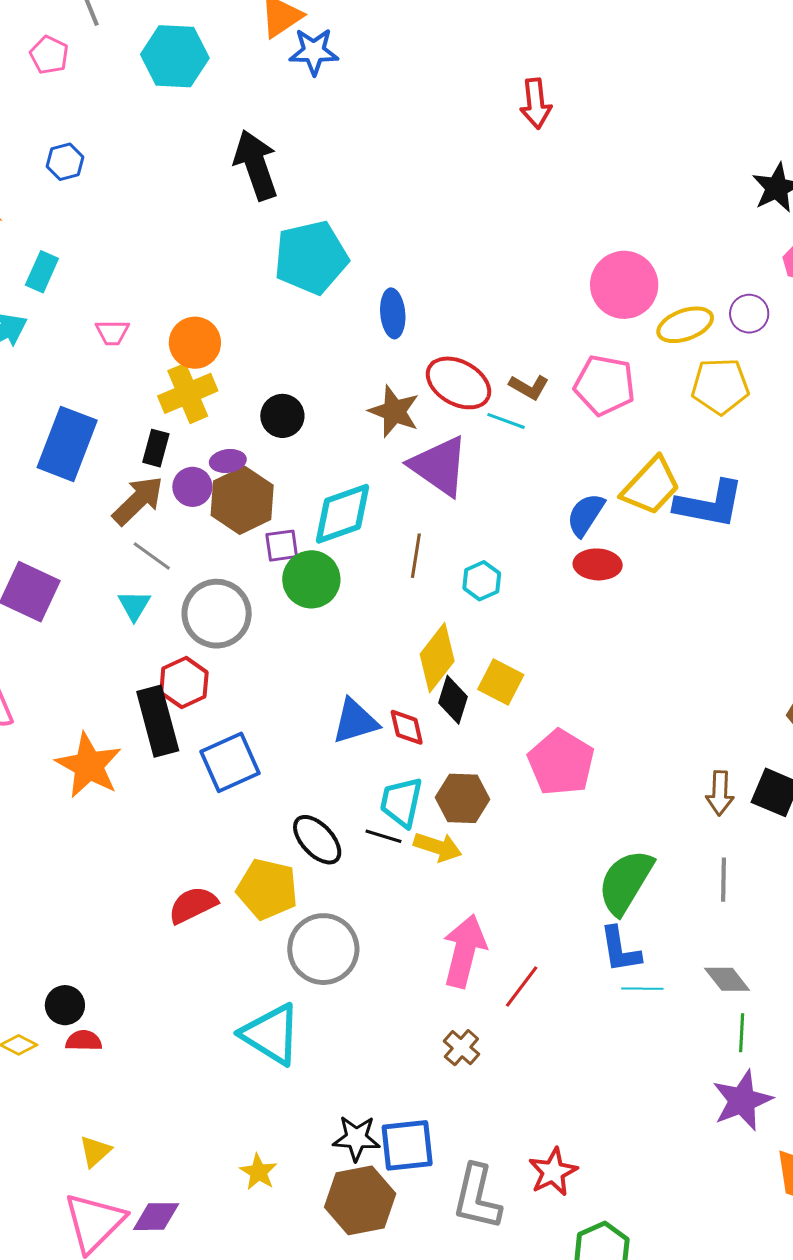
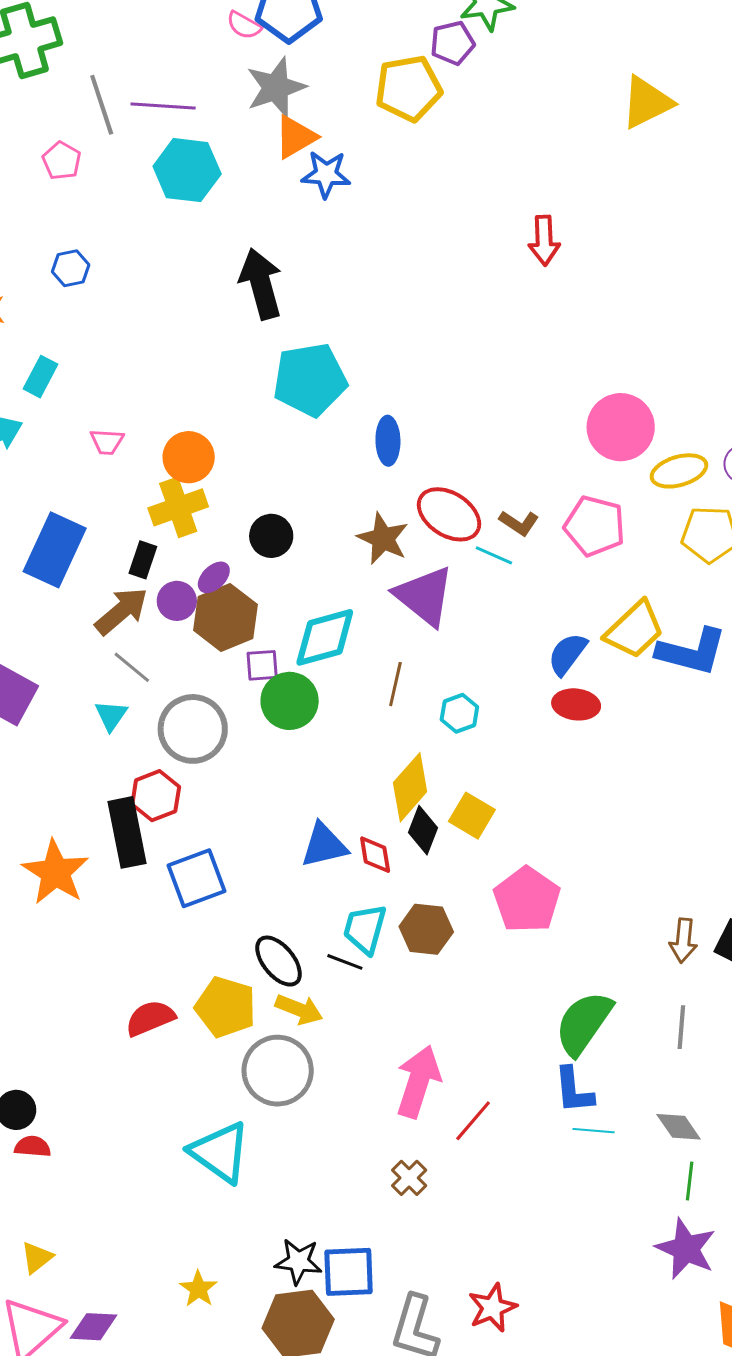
purple ellipse: (228, 461) -> (214, 577), turned -40
yellow arrow: (438, 847) -> (299, 1009), moved
purple star: (742, 1100) -> (686, 1249), turned -30

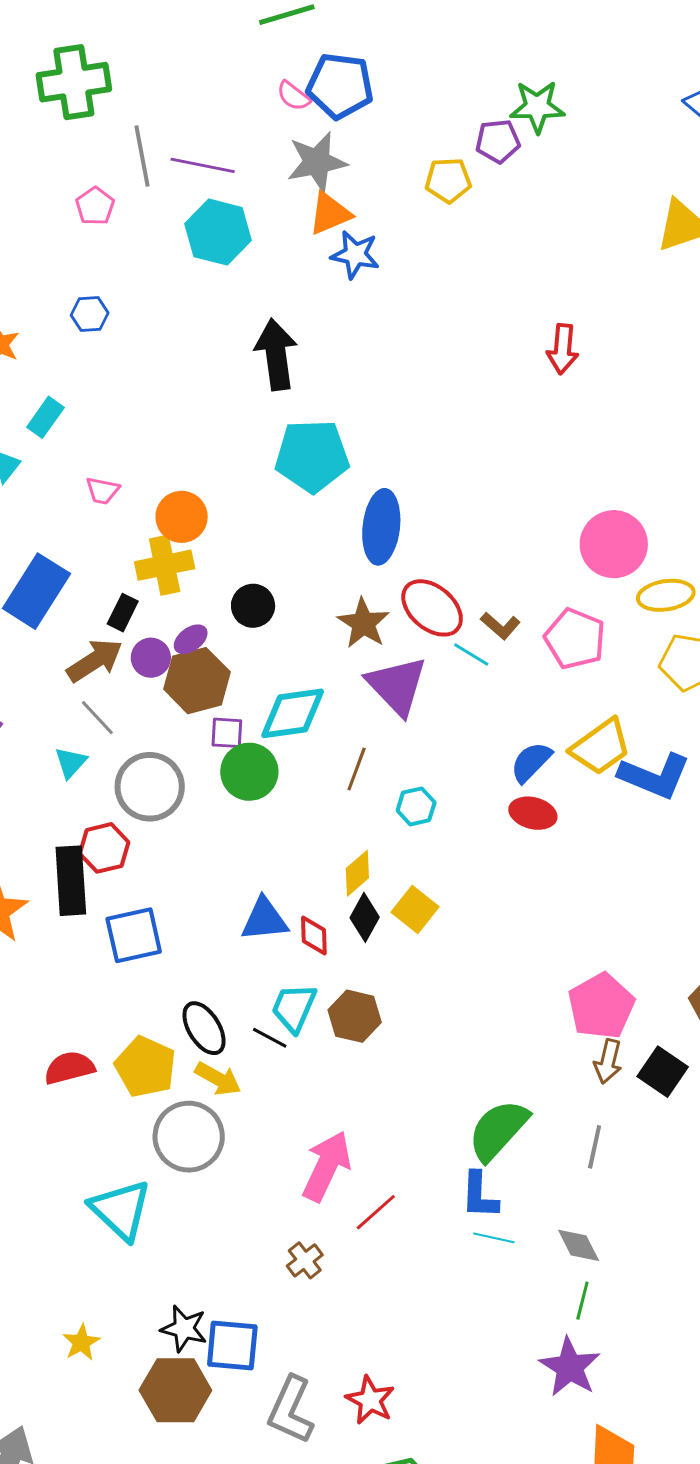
yellow pentagon: (408, 88) -> (448, 180), size x0.7
blue ellipse: (388, 441) -> (381, 527), size x1.5
yellow diamond: (410, 787) -> (357, 873), size x0.7
pink pentagon: (527, 900) -> (601, 1006), moved
red star: (492, 1308) -> (370, 1400), turned -30

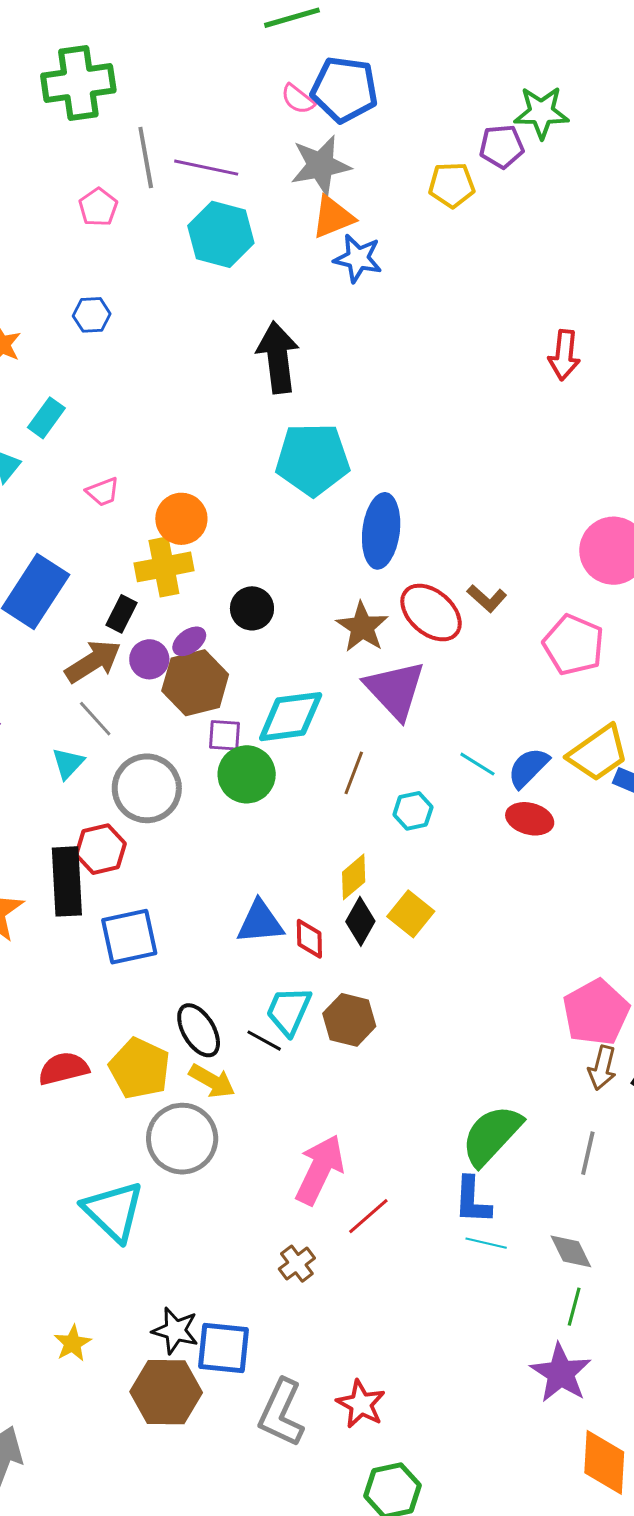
pink trapezoid: (103, 491) -> (103, 492), turned -33
brown L-shape: (500, 626) -> (487, 598), moved
cyan line: (471, 655) -> (477, 764), moved

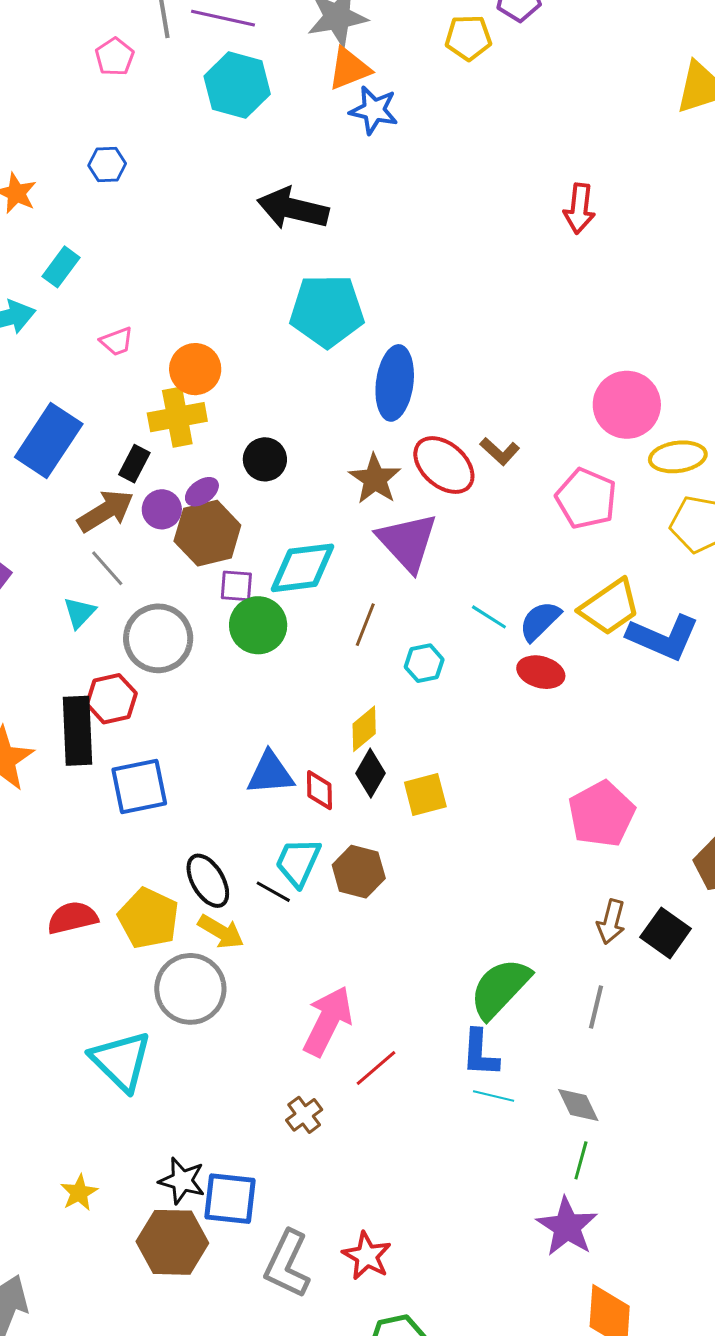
black arrow: (278, 357) -> (293, 209), turned -70
yellow square: (411, 914) -> (425, 794), moved, turned 36
pink pentagon: (596, 1012) -> (601, 814), moved

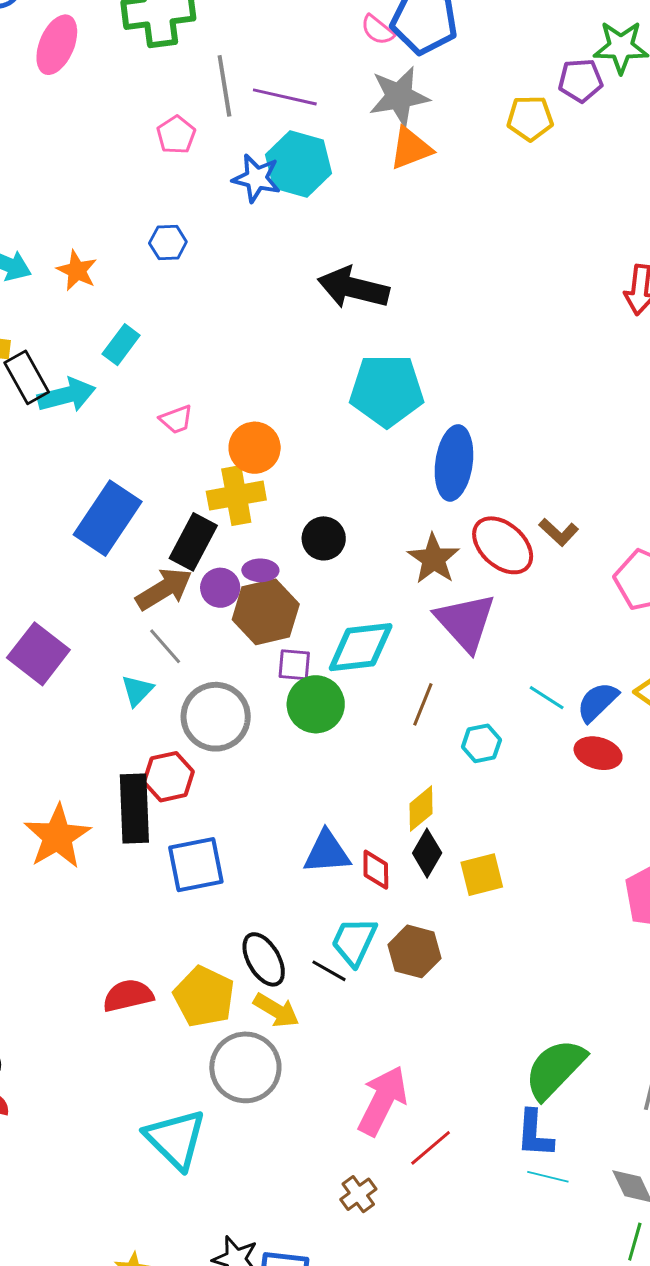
blue star: (374, 110) -> (256, 178), moved
black rectangle: (134, 464) -> (193, 542), size x1.5
purple ellipse: (202, 492) -> (260, 570), turned 36

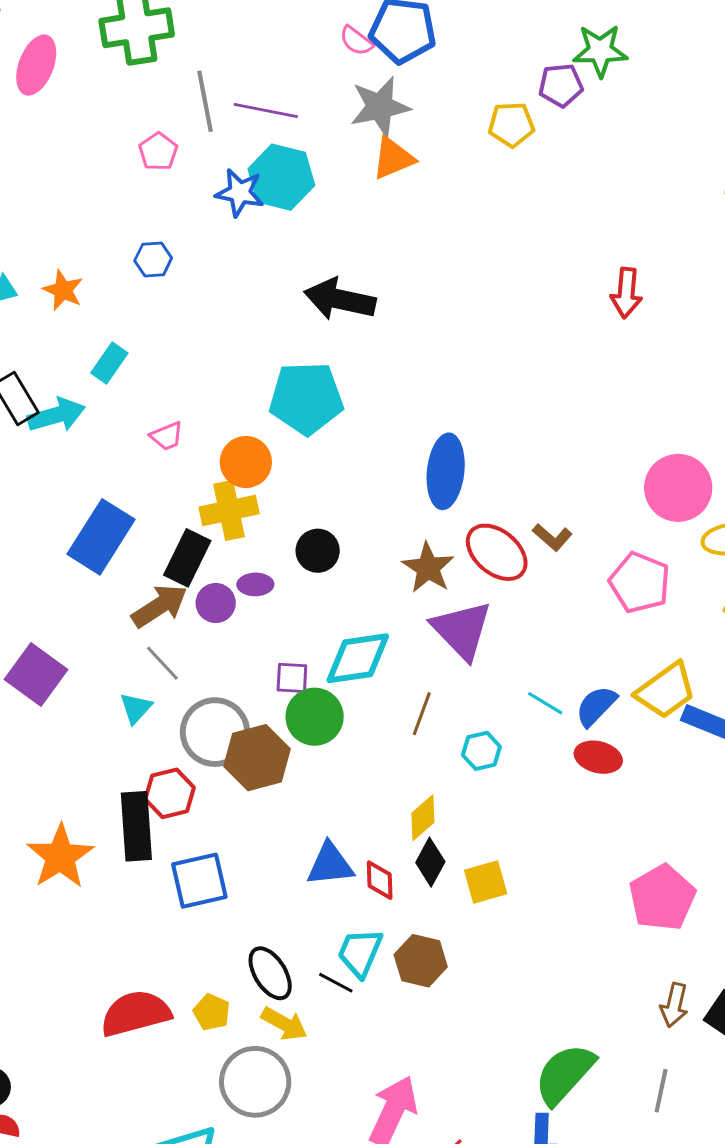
cyan pentagon: (387, 390) -> (306, 398), moved
brown hexagon: (266, 612) -> (257, 758), moved
red semicircle: (128, 996) -> (136, 1013), size x1.4
yellow pentagon: (204, 997) -> (212, 1012), size x0.6

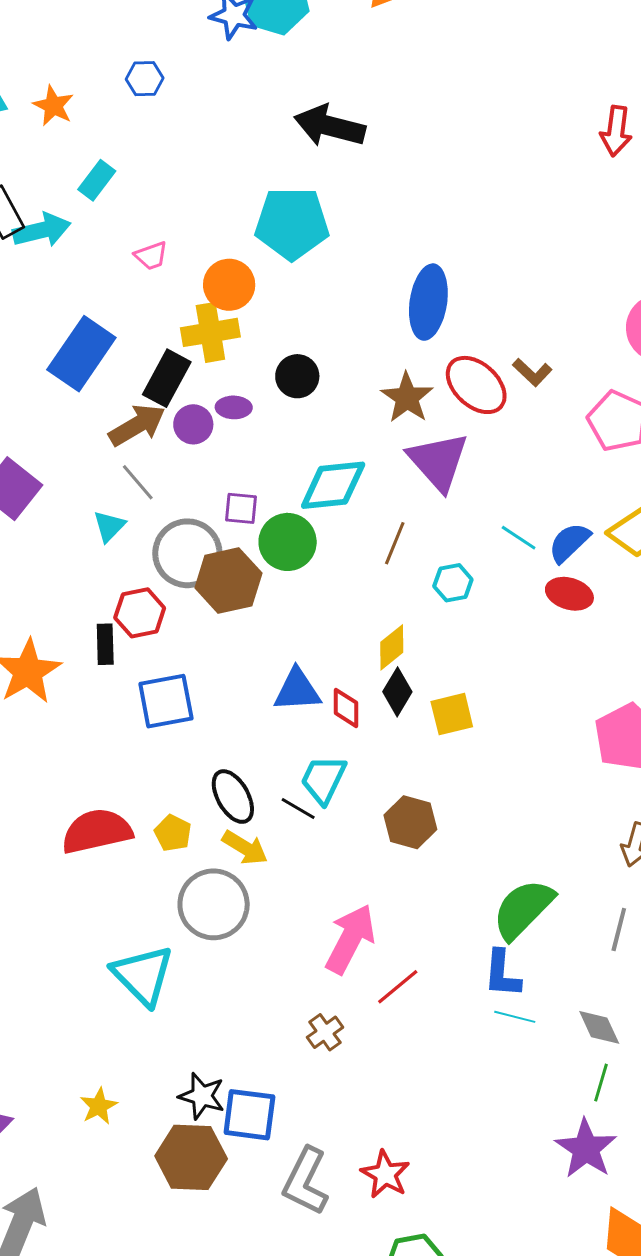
purple square: (292, 678) -> (241, 508), moved
black rectangle: (136, 826) -> (105, 644), size x0.6
brown hexagon: (421, 961) -> (410, 822), moved

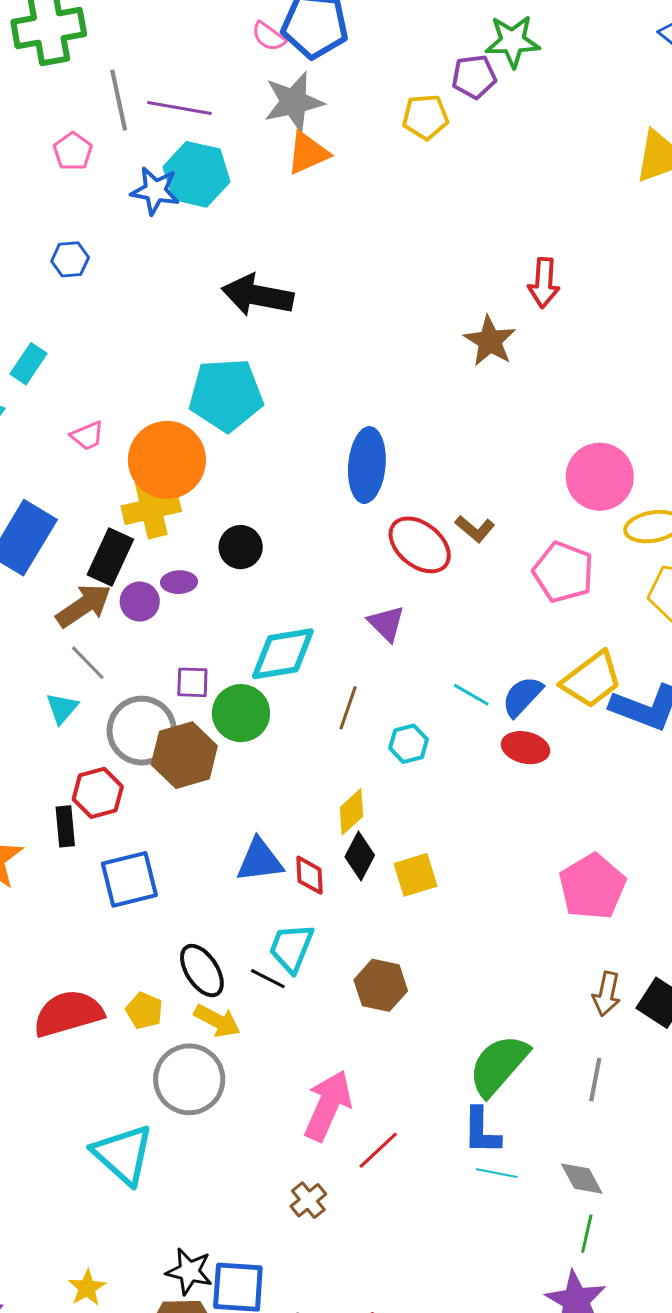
orange circle: (229, 285) -> (167, 460), size x1.5
brown star: (407, 398) -> (490, 341), moved
purple triangle: (438, 461) -> (386, 623), size x0.6

